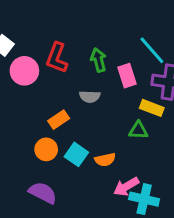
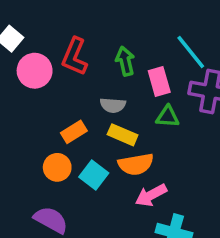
yellow rectangle: (152, 108) -> (123, 135), moved
green triangle: (138, 130) -> (168, 117), moved
orange semicircle: (105, 160) -> (136, 164), moved, size x1.4
pink arrow: (126, 187) -> (151, 195), moved

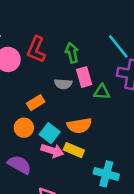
pink rectangle: (159, 82) -> (84, 77), moved
yellow rectangle: (123, 135) -> (74, 150), moved
pink arrow: (151, 195) -> (52, 151), moved, turned -135

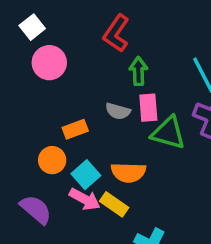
red L-shape: (36, 49) -> (116, 33), moved
green triangle: (102, 92) -> (168, 133), size x1.5

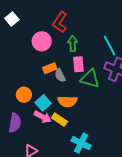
pink circle: (49, 63) -> (42, 41), moved
gray semicircle: (118, 111) -> (60, 75), moved, turned 48
orange rectangle: (75, 129) -> (50, 68), moved
purple semicircle: (36, 209) -> (15, 123), turned 60

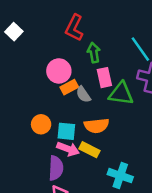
pink circle: (42, 41) -> (59, 71), moved
cyan square: (43, 103) -> (66, 131), turned -35
purple semicircle: (15, 123) -> (56, 168), moved

